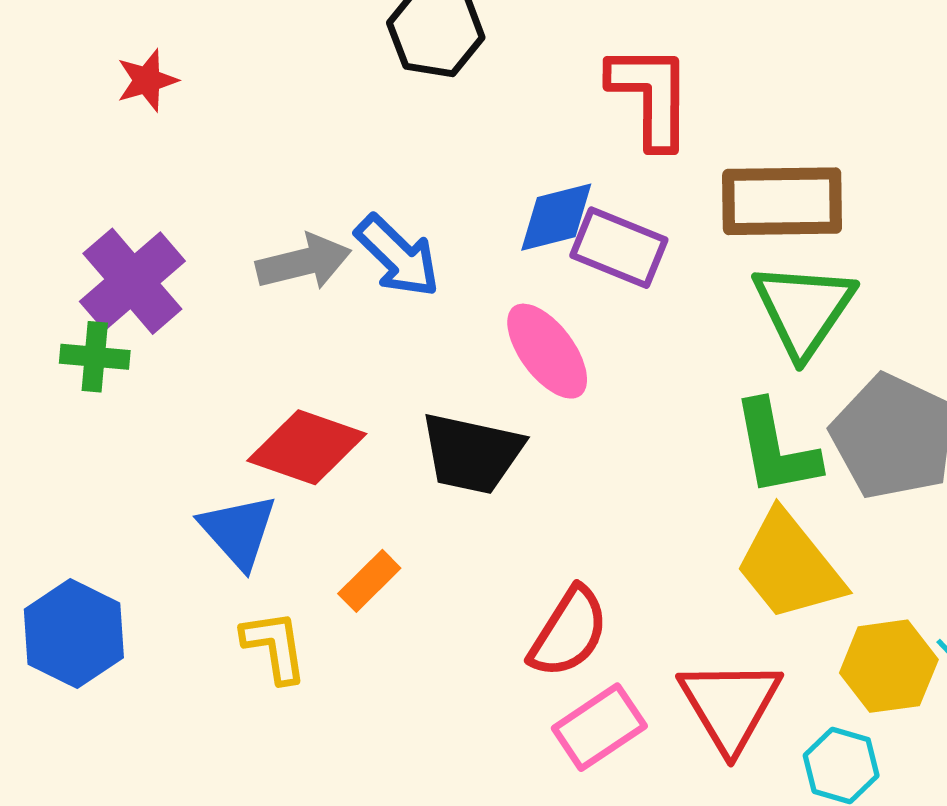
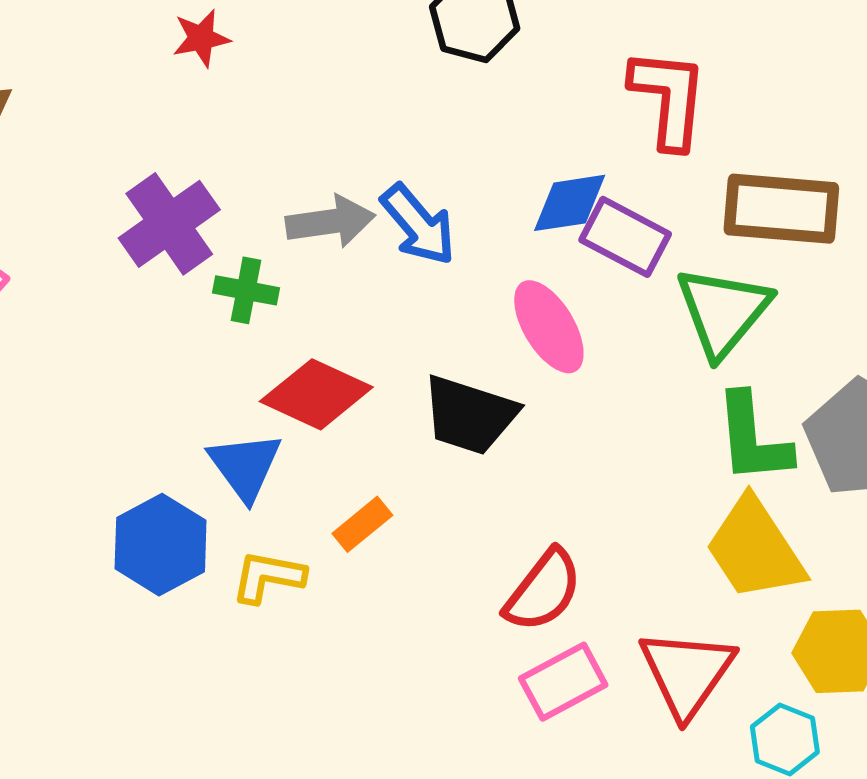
green triangle: (804, 309) -> (723, 311), moved
green cross: (95, 357) -> (246, 290), moved
blue hexagon: (74, 634) -> (161, 545), moved
yellow L-shape: (275, 646) -> (268, 577), turned -76

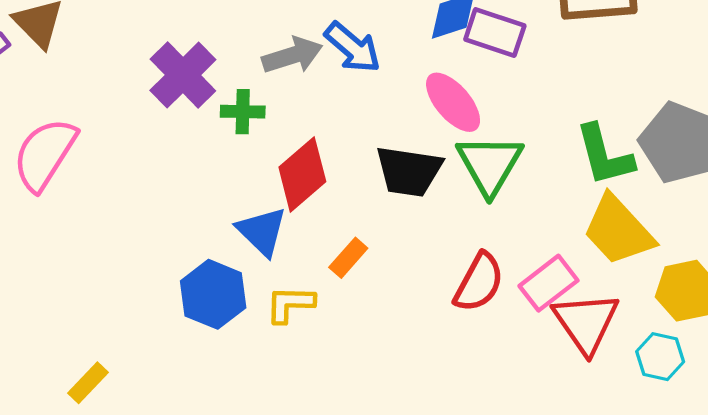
green triangle: (723, 311) -> (490, 164), moved
red diamond: (316, 394) -> (302, 174), turned -56
pink rectangle: (563, 682) -> (549, 283), moved

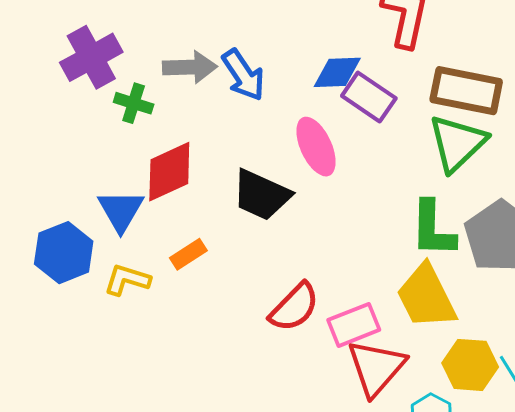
green triangle: (490, 164) -> (457, 143), moved

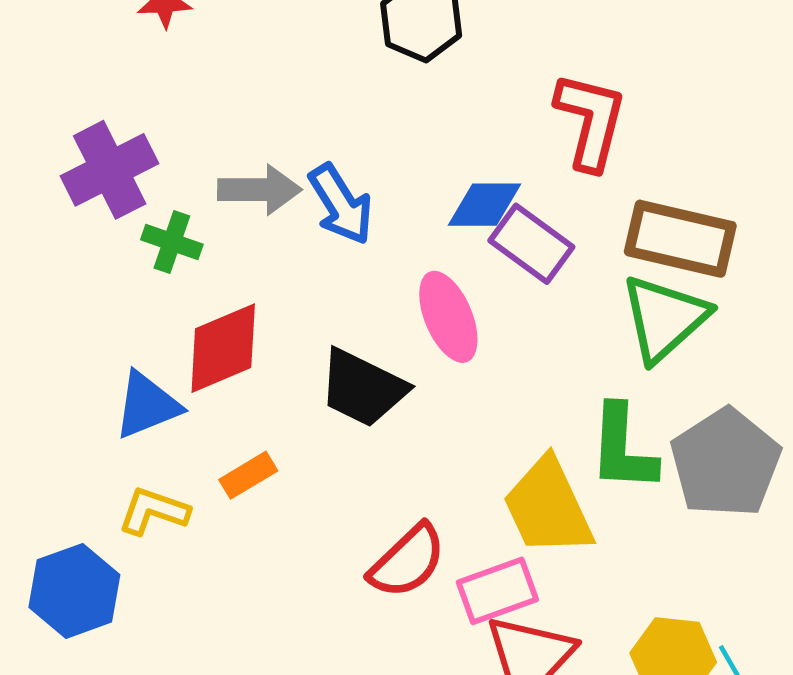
blue triangle: (121, 211) -> (147, 405), turned 36
blue hexagon: (64, 253) -> (74, 591), moved
yellow trapezoid: (426, 297) -> (548, 507), moved

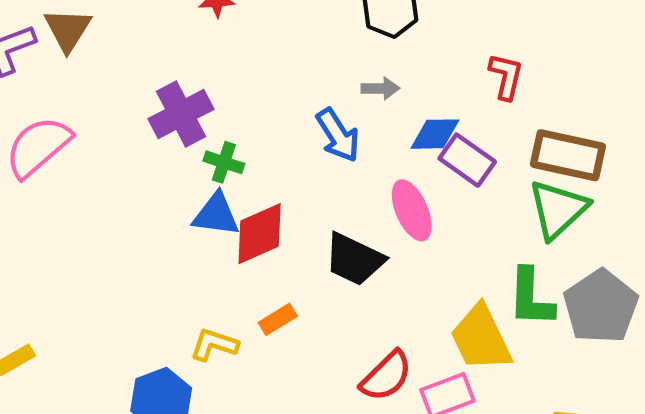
red L-shape: (591, 121) -> (506, 76), size x0.7
gray arrow: (260, 190) -> (380, 88), moved, size x0.7
blue triangle: (147, 405) -> (216, 214), moved, turned 30

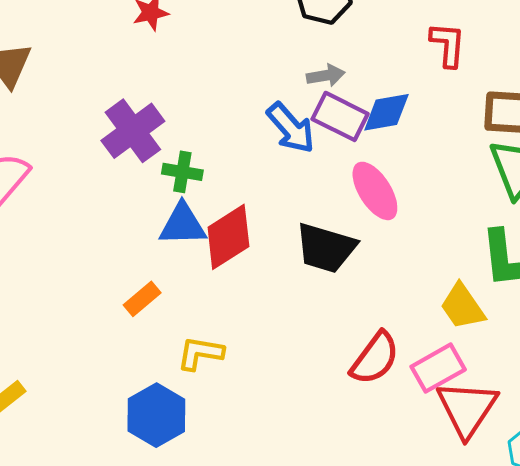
purple rectangle: (467, 160) -> (340, 116), moved
orange rectangle: (278, 319) -> (142, 299), moved
yellow trapezoid: (481, 338) -> (462, 307), size x0.7

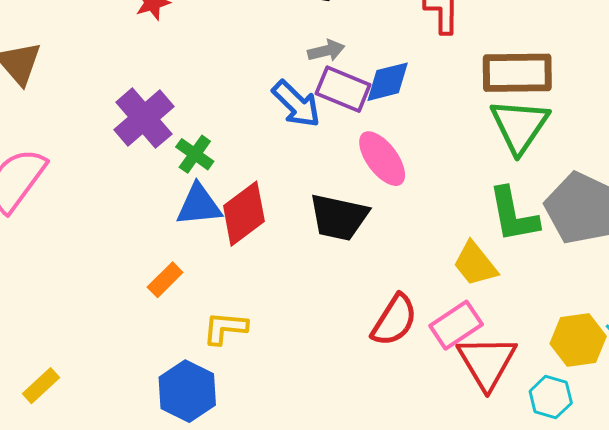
green cross: (182, 172) -> (195, 154), turned 30

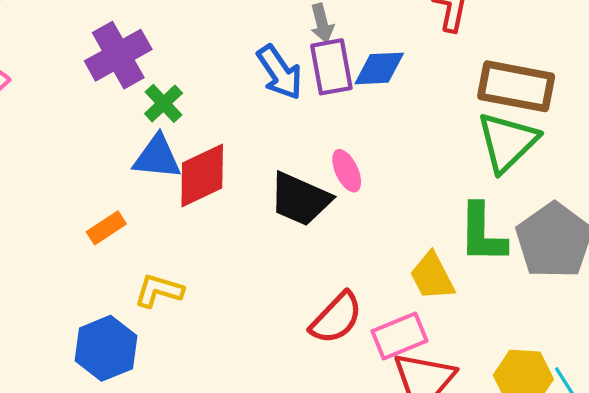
gray arrow: (326, 51) -> (322, 23), turned 78
purple rectangle: (343, 89) -> (331, 67), turned 46
pink ellipse: (382, 159) -> (347, 171), moved, size x0.7

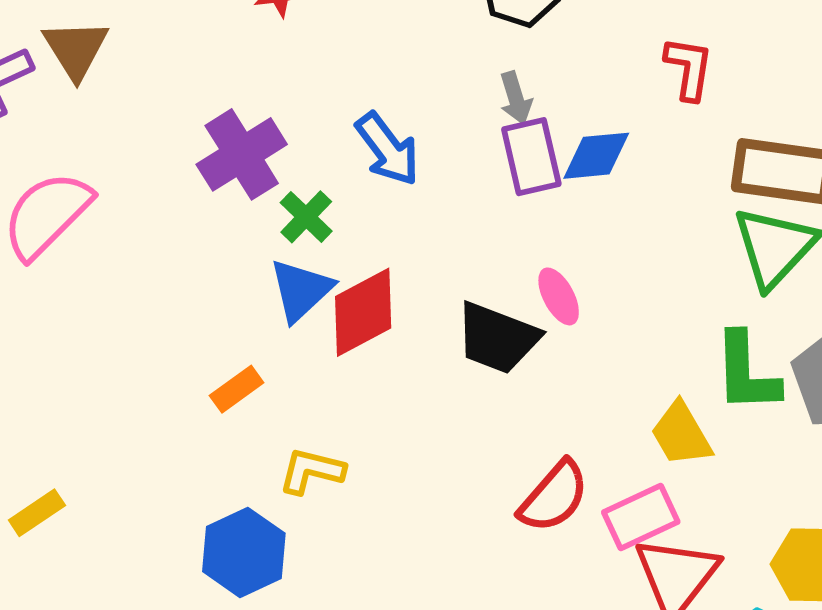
blue arrow: (280, 72) -> (388, 149), moved
blue triangle: (157, 157) -> (301, 290), turned -46

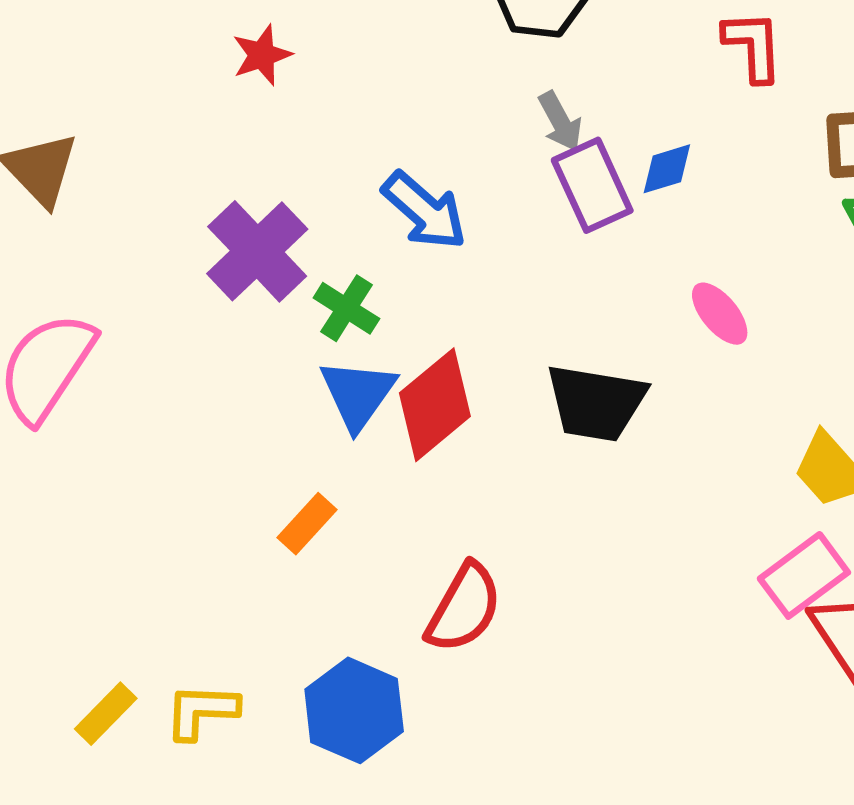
blue diamond: (596, 156) -> (667, 169), size x0.7
pink ellipse: (559, 296) -> (720, 314), moved
yellow L-shape: (312, 471) -> (201, 711), moved
red semicircle: (554, 497) -> (464, 608), moved

